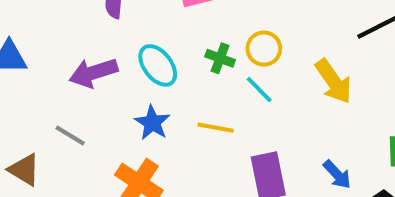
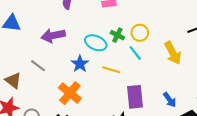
cyan ellipse: (158, 65) -> (96, 43), moved, turned -35

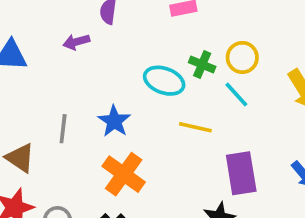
purple arrow: (53, 36) -> (76, 42), moved, size x0.6
blue star: (80, 64) -> (114, 121), moved
gray line: (38, 66) -> (63, 129), turned 63

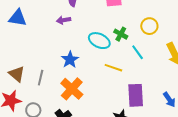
purple arrow: (76, 42) -> (64, 20), moved
yellow circle: (242, 57) -> (149, 26), moved
gray line: (63, 129) -> (41, 78), moved

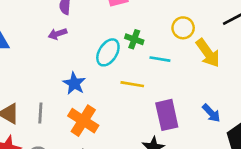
yellow circle: (149, 26) -> (183, 28), moved
cyan ellipse: (99, 41) -> (108, 52), turned -75
cyan line: (138, 52) -> (160, 59), turned -35

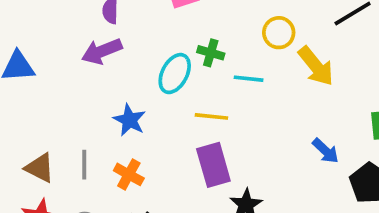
purple arrow: (57, 34) -> (102, 51), size x1.5
purple rectangle: (167, 115) -> (213, 165), moved
orange cross: (83, 121) -> (129, 174), moved, size x0.7

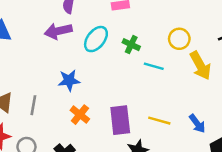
cyan ellipse: (175, 74) -> (96, 39), moved
yellow line: (211, 116) -> (159, 121), moved
blue star: (130, 120) -> (69, 80), turned 30
orange cross: (129, 174) -> (80, 115), moved

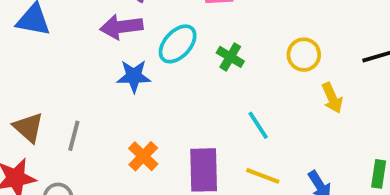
cyan line: (154, 66) -> (258, 125), moved, turned 36
yellow arrow: (200, 66) -> (332, 98), size x0.7
blue star: (69, 80) -> (134, 76), moved

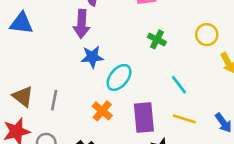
purple arrow: (121, 27) -> (82, 24), turned -76
cyan ellipse: (178, 44) -> (119, 77), moved

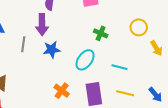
cyan ellipse: (119, 77) -> (85, 60), moved
cyan line: (179, 85) -> (119, 67), turned -35
gray line: (54, 100) -> (23, 44), moved

